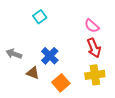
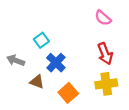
cyan square: (40, 17) -> (41, 40), moved
pink semicircle: (92, 26) -> (103, 18), moved

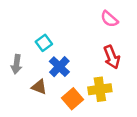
gray arrow: (16, 60) -> (16, 64), turned -102
yellow cross: (106, 84) -> (100, 89), moved

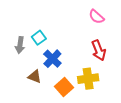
gray arrow: (16, 64) -> (20, 45), moved

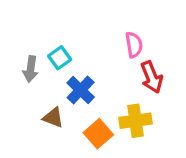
pink semicircle: (97, 17) -> (134, 45), moved, turned -140

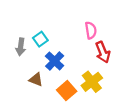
yellow cross: (136, 121) -> (92, 82), turned -30

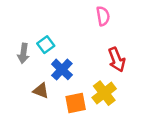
pink semicircle: (91, 30) -> (103, 16), moved
orange square: (67, 91) -> (76, 103), turned 30

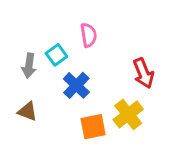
pink semicircle: (103, 16) -> (88, 35), moved
brown triangle: (41, 91) -> (27, 111), moved

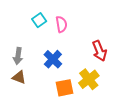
cyan square: (56, 55) -> (39, 20), moved
gray arrow: (29, 66) -> (18, 56), moved

